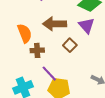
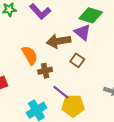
purple triangle: (87, 26) -> (83, 32), moved

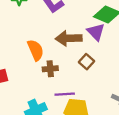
purple line: (61, 92) -> (65, 94), turned -48

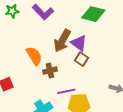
purple triangle: (96, 32) -> (79, 43), moved
brown arrow: (69, 38) -> (62, 41), turned -50

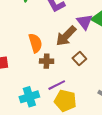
purple triangle: (79, 43) -> (85, 22), moved
purple line: (66, 91) -> (57, 85), turned -30

